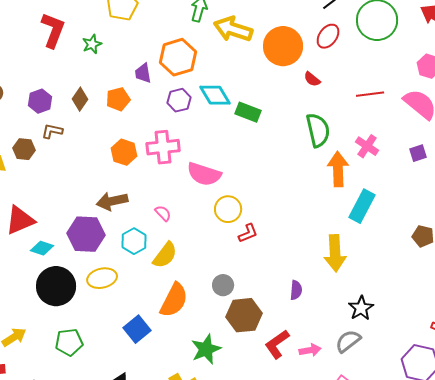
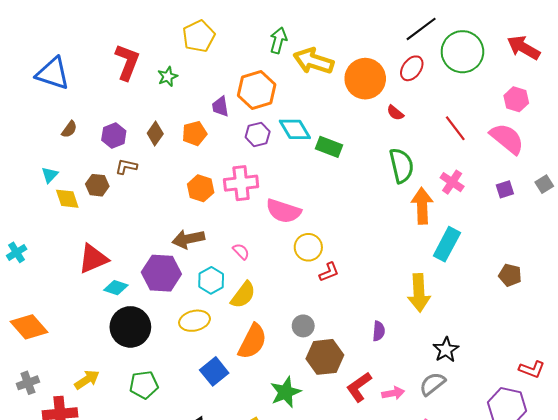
red line: (370, 94) -> (455, 128), turned 60
yellow ellipse: (102, 278) -> (195, 321), moved

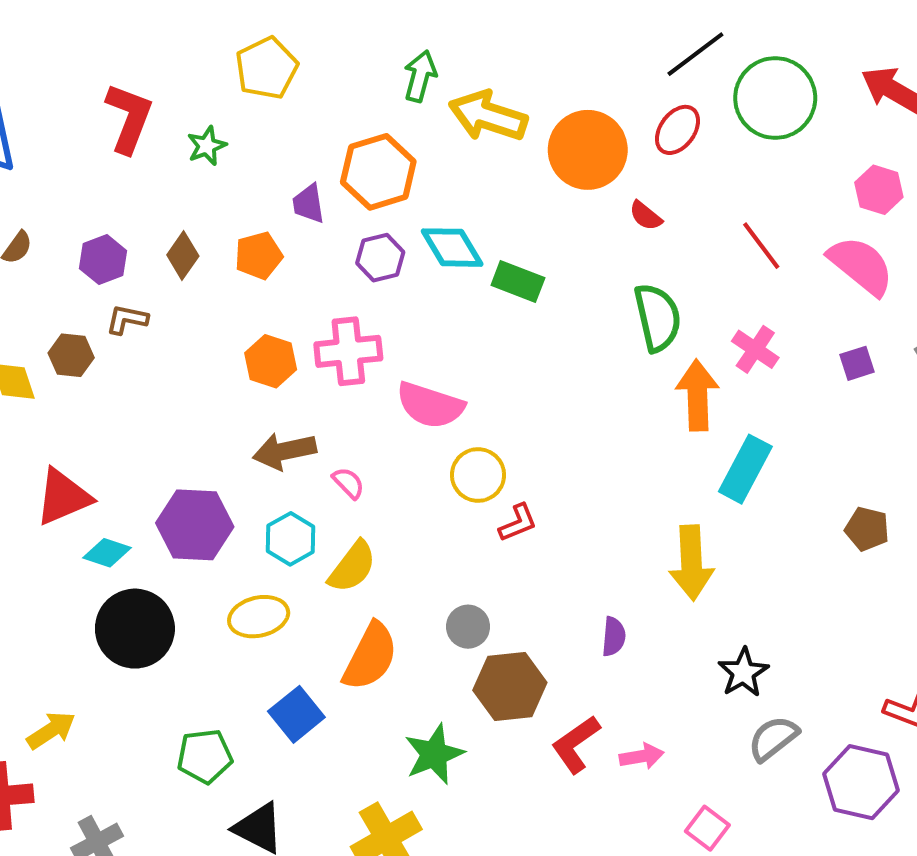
brown arrow: (188, 239) -> (285, 451), moved
gray semicircle: (432, 384) -> (773, 738), moved
green pentagon: (144, 385) -> (205, 756), moved

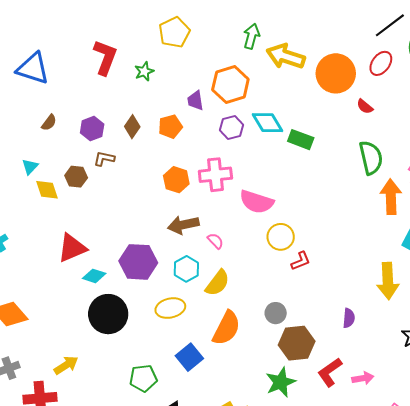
green star: (434, 754) -> (281, 382), moved

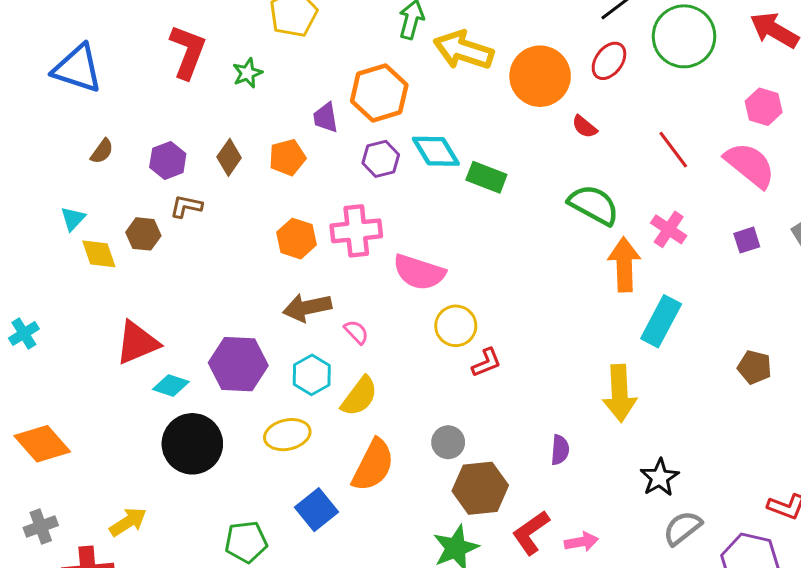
green semicircle: (371, 158) -> (594, 205), turned -48

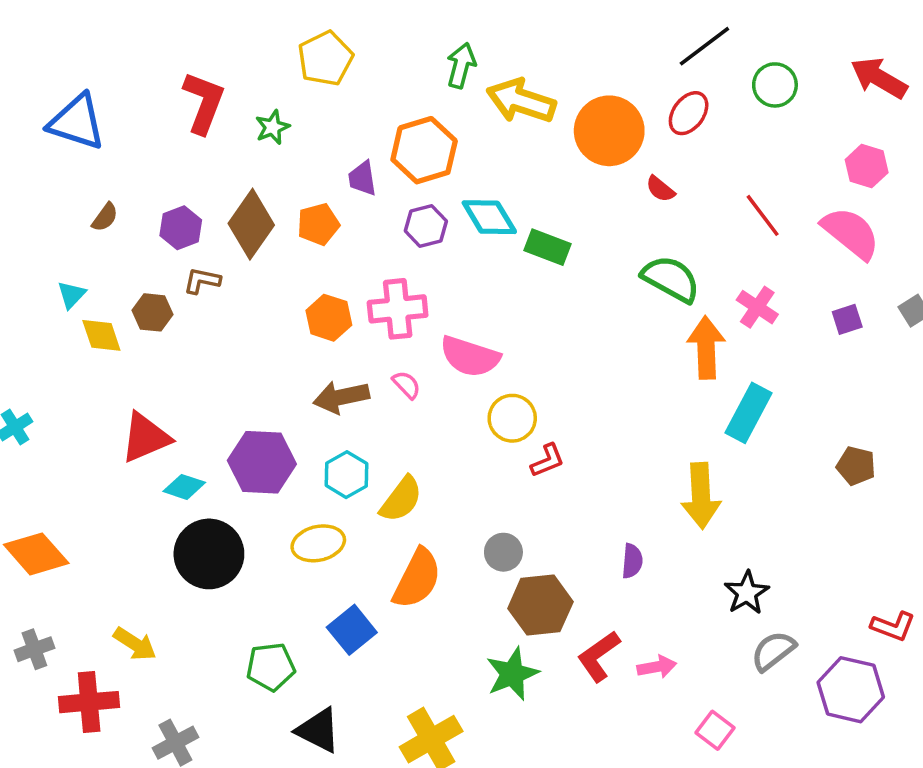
green circle: (684, 36) -> (775, 85), size x0.6
brown diamond: (229, 157) -> (251, 224), size x1.6
pink semicircle: (356, 332) -> (406, 385), moved
yellow arrow: (128, 522) -> (135, 644), turned 66

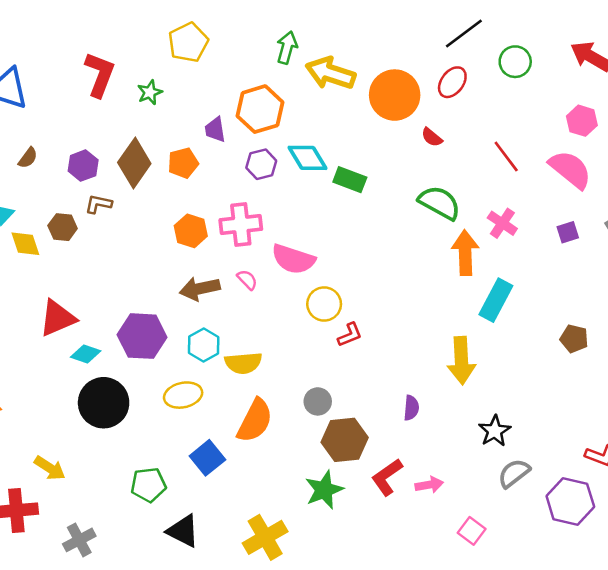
yellow semicircle: (401, 499) -> (243, 363), turned 48

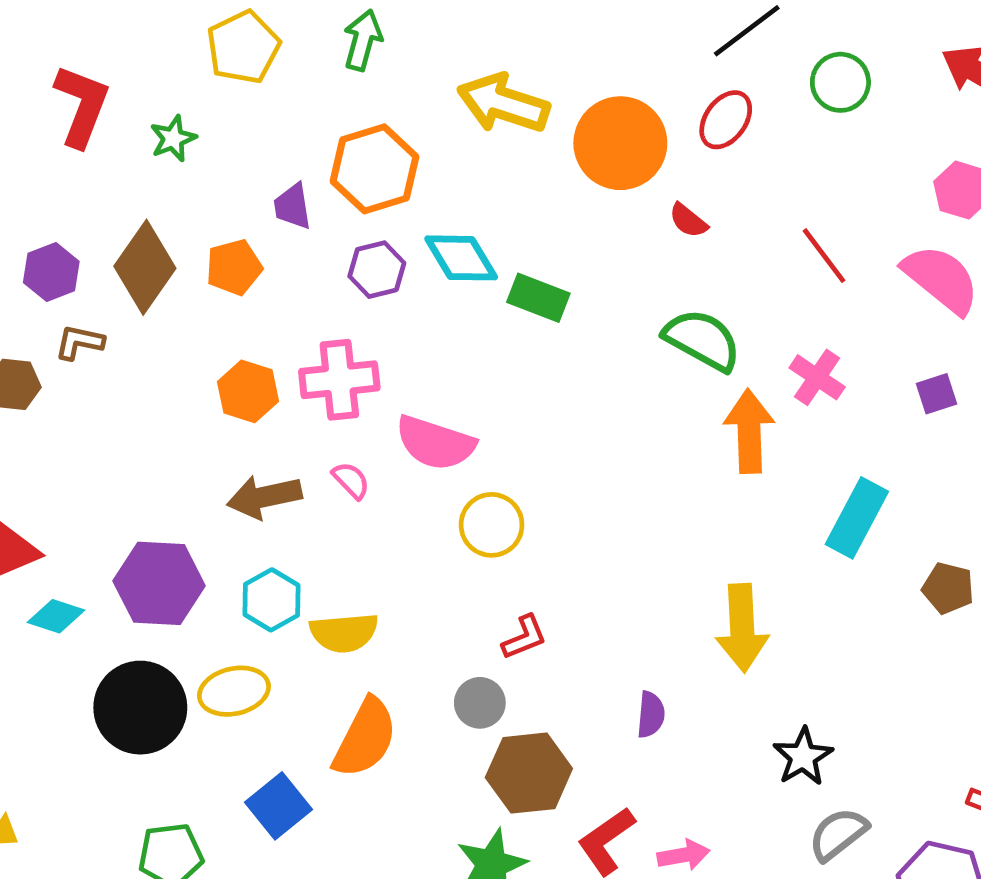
green arrow: (287, 48) -> (363, 40), moved
cyan rectangle: (496, 300) -> (857, 518), moved
red L-shape: (350, 335) -> (524, 637), moved
black circle: (104, 403) -> (140, 708), moved

